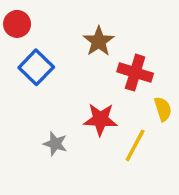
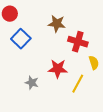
brown star: (99, 41) -> (57, 24), turned -30

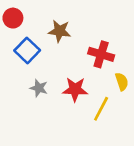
brown star: (57, 24) -> (60, 31), moved
gray star: (32, 83) -> (39, 88), moved

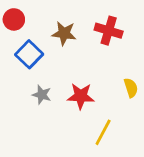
red cross: (101, 54) -> (109, 31), moved
yellow line: (101, 109) -> (103, 132), moved

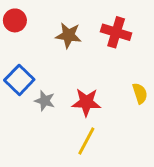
blue square: (29, 54) -> (19, 80), moved
yellow line: (103, 132) -> (86, 141), moved

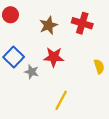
brown star: (68, 35) -> (48, 25), turned -30
red star: (86, 102) -> (54, 57), moved

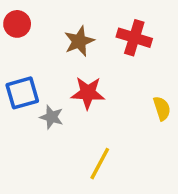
blue square: (14, 57) -> (22, 93), turned 30

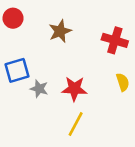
red cross: (134, 38) -> (115, 40), moved
red star: (88, 93) -> (74, 89), moved

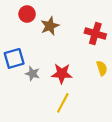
red circle: (13, 18) -> (27, 14), moved

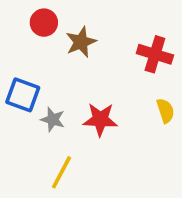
blue square: (14, 58) -> (23, 95), turned 36
yellow line: (63, 103) -> (62, 172), moved

